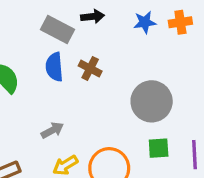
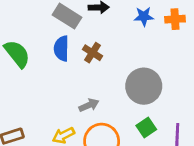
gray arrow: (52, 130) -> (89, 105), moved
green square: (159, 148) -> (146, 127), turned -36

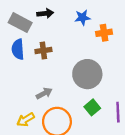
orange cross: (175, 19) -> (104, 33), moved
brown cross: (93, 53) -> (43, 51), turned -35

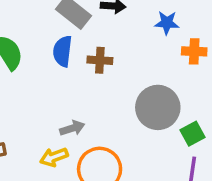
gray arrow: (44, 93) -> (72, 128), moved
green square: (92, 107) -> (193, 134), moved

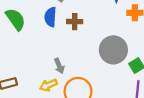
gray arrow: (72, 128) -> (59, 66), turned 88

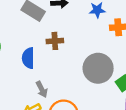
blue semicircle: (50, 17) -> (28, 58), moved

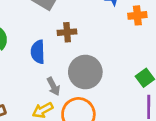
gray circle: (98, 68) -> (85, 72), moved

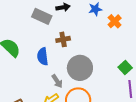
orange cross: (137, 15) -> (115, 21), turned -32

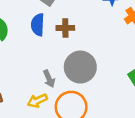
blue semicircle: (43, 56) -> (38, 25), moved

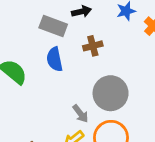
brown cross: (65, 28) -> (93, 46), moved

